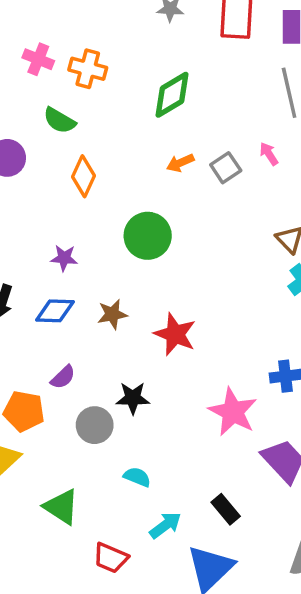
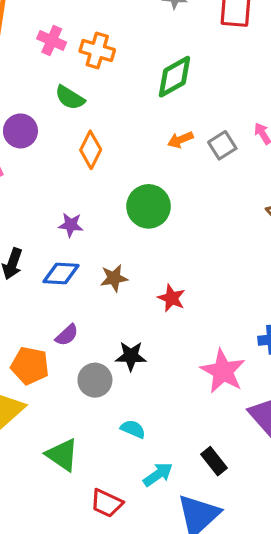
red star: (175, 334) -> (172, 298), size x0.7

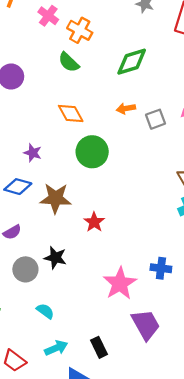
green semicircle: (70, 98) -> (69, 62), moved
orange diamond: (91, 150) -> (71, 114), moved, turned -68
brown star: (114, 278) -> (56, 198), size x1.5

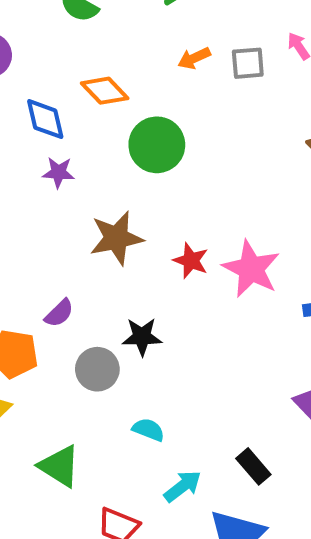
gray square: (155, 119) -> (248, 63), turned 30
blue diamond: (18, 187) -> (45, 119), moved, turned 76
pink star: (120, 283) -> (251, 269), moved

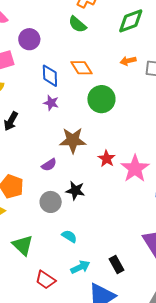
purple semicircle: (59, 313) -> (49, 165), moved

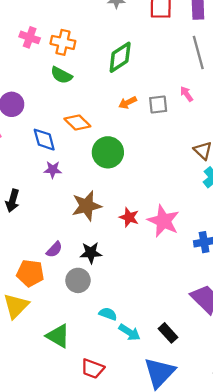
purple semicircle: (49, 165) -> (54, 250), moved
black star: (75, 191) -> (91, 253), moved
cyan arrow: (80, 267) -> (130, 332), moved, turned 72

